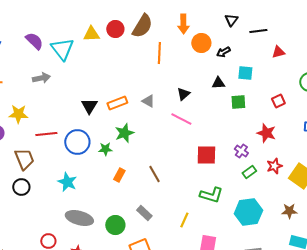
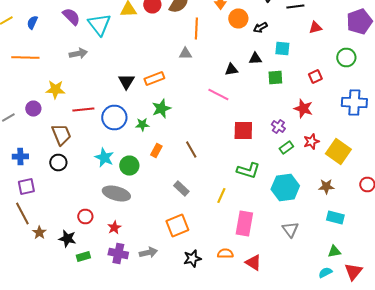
black triangle: (183, 94) -> (231, 70), moved, turned 32
gray triangle: (148, 101) -> (185, 54), moved, turned -32
green circle: (115, 225) -> (129, 166), moved

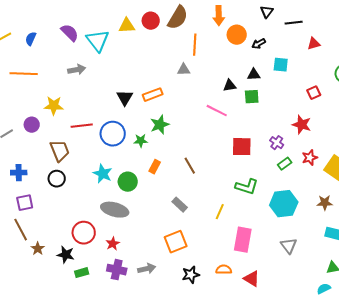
green square: (275, 78) -> (252, 97), moved
red circle: (85, 216) -> (84, 233), size x1.5

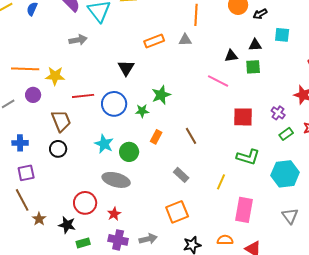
orange line: (24, 74) -> (25, 69), moved
orange rectangle: (153, 95) -> (154, 41), moved

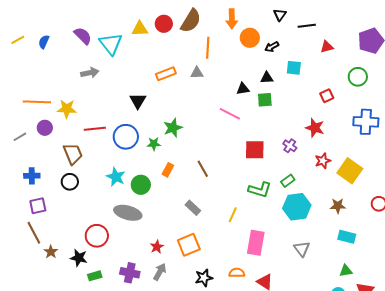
green rectangle: (286, 134) -> (288, 181), moved
red star: (114, 214) -> (157, 247), moved
gray arrow: (148, 239) -> (160, 272), turned -48

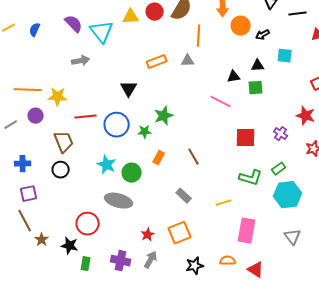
yellow line: (233, 215) -> (224, 203), turned 49
green rectangle: (95, 276) -> (86, 264), turned -64

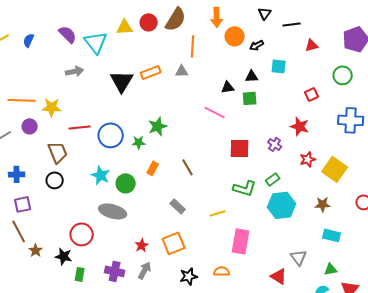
black triangle: (129, 89) -> (122, 81), moved, size x1.4
gray triangle: (293, 237) -> (299, 257), moved
red triangle: (256, 270) -> (279, 276), moved

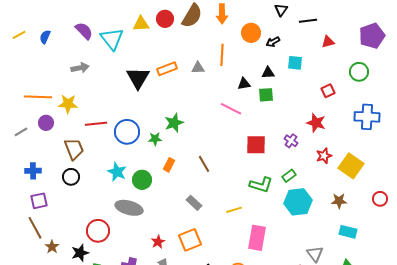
orange arrow: (217, 17) -> (222, 14), moved
orange line: (193, 46) -> (222, 55), moved
gray arrow: (75, 71) -> (80, 68), moved
black star: (64, 256) -> (80, 253), turned -30

